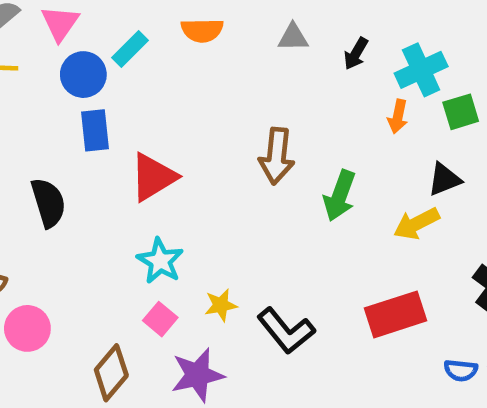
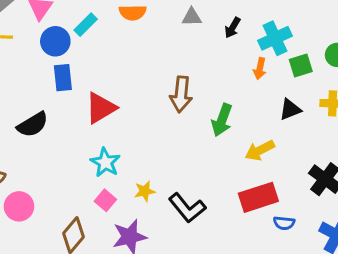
black semicircle: (48, 203) -> (33, 125), turned 76
yellow arrow: (416, 224) -> (260, 150), moved
blue semicircle: (461, 370) -> (284, 223), moved

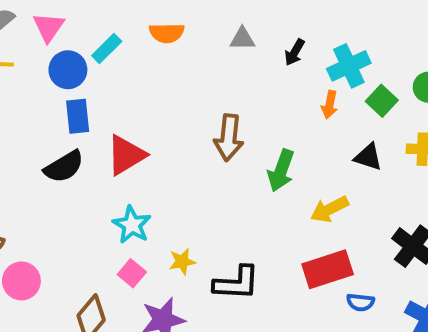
green square: (301, 66) -> (382, 101), turned -30
black triangle: (290, 109) -> (368, 157), turned 40
black semicircle: (33, 125) -> (64, 167), moved
black L-shape: (187, 208) -> (236, 283), turned -48

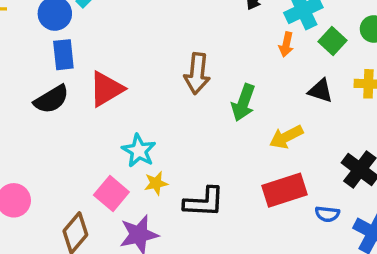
cyan star: (132, 225) -> (139, 151), moved
pink square: (132, 273) -> (111, 193), size x1.4
blue semicircle: (360, 302) -> (327, 214), moved

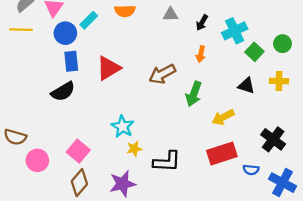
orange arrow: (286, 44) -> (201, 54), moved
brown arrow: (197, 74) -> (162, 74), turned 56
red triangle: (106, 89) -> (109, 68), moved
pink square: (111, 193) -> (78, 151), moved

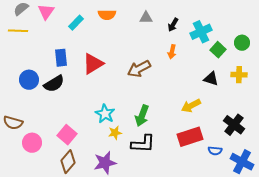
blue circle: (65, 33) -> (29, 80), moved
green arrow: (194, 94) -> (142, 116), moved

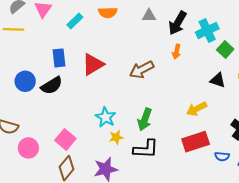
black arrow: (173, 25) -> (178, 23), size x1.6

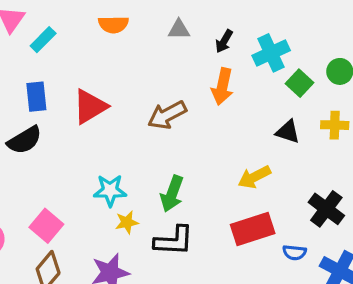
cyan rectangle: (75, 21) -> (43, 40), moved
black arrow: (178, 23) -> (224, 41), size x0.6
orange arrow: (177, 52) -> (222, 87), size x1.5
cyan star: (106, 117) -> (110, 190), turned -30

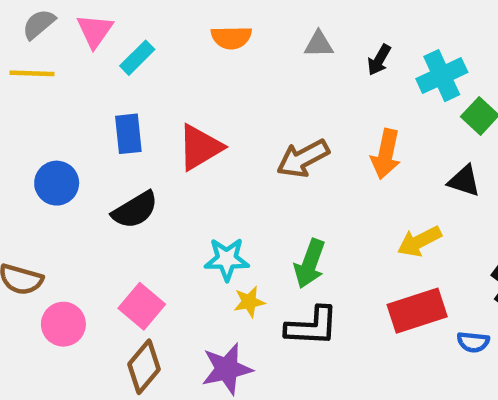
orange arrow: (222, 87) -> (386, 154), moved
black semicircle: (25, 140) -> (135, 210), moved

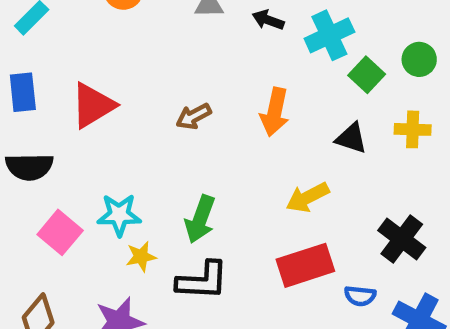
black arrow: (379, 60) -> (268, 20), turned 80
brown arrow: (303, 158) -> (194, 116), size x0.7
black semicircle: (135, 210) -> (29, 167), turned 30
pink square: (142, 306) -> (60, 232), moved

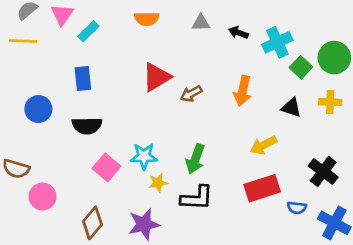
green circle: (419, 59) -> (334, 58), size x1.5
red triangle: (93, 105) -> (156, 77), moved

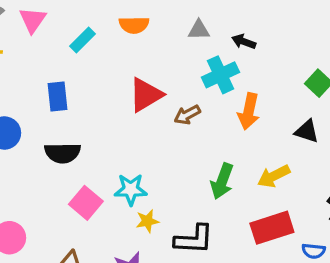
cyan rectangle: (88, 31) -> (83, 40), moved
cyan cross: (277, 42) -> (220, 75), moved
green arrow: (195, 159) -> (222, 181), moved

